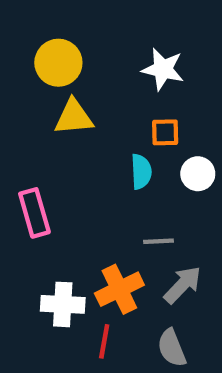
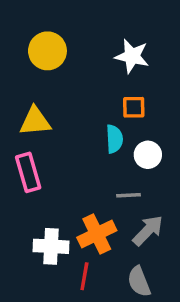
yellow triangle: (74, 117) -> (35, 121), moved
white circle: (198, 174) -> (148, 155), moved

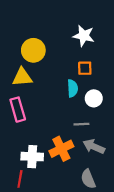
yellow circle: (47, 51) -> (33, 50), moved
gray arrow: (148, 230) -> (94, 146), turned -110
red line: (84, 276) -> (20, 179), moved

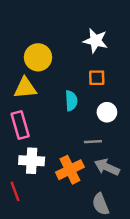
cyan semicircle: (72, 88) -> (71, 101), moved
white cross: (32, 157) -> (32, 161), moved
red line: (20, 179) -> (15, 191), moved, turned -30

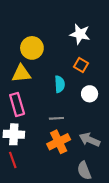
orange square: (97, 78) -> (81, 65), turned 32
gray line: (93, 142) -> (56, 118), moved
white cross: (32, 161) -> (14, 134), moved

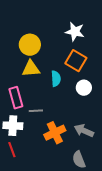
orange square: (81, 65) -> (76, 61), size x1.5
yellow triangle: (21, 74) -> (31, 69), moved
gray line: (56, 118) -> (36, 111), moved

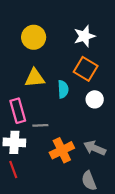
white star: (75, 32) -> (84, 36), turned -30
yellow circle: (30, 45) -> (34, 37), moved

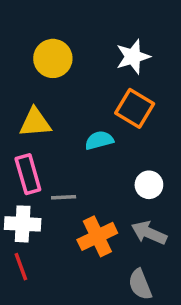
yellow triangle: (35, 78) -> (35, 123), moved
cyan semicircle: (63, 89) -> (99, 140), turned -102
white circle: (95, 99) -> (149, 185), moved

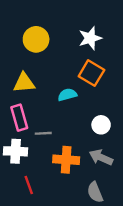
orange cross: (97, 236) -> (66, 160), turned 30
red line: (21, 267) -> (29, 185), moved

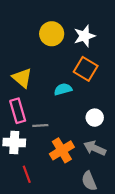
yellow circle: (36, 39) -> (52, 34), moved
yellow triangle: (24, 83) -> (22, 78), turned 45
orange cross: (66, 160) -> (62, 150), turned -35

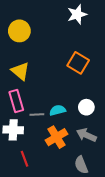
yellow circle: (52, 34) -> (19, 31), moved
white star: (85, 36) -> (77, 14), moved
cyan semicircle: (63, 89) -> (57, 110), moved

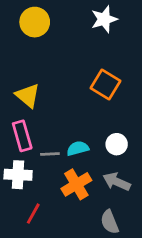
yellow circle: (19, 31) -> (35, 22), moved
red line: (25, 159) -> (33, 214), turned 49

